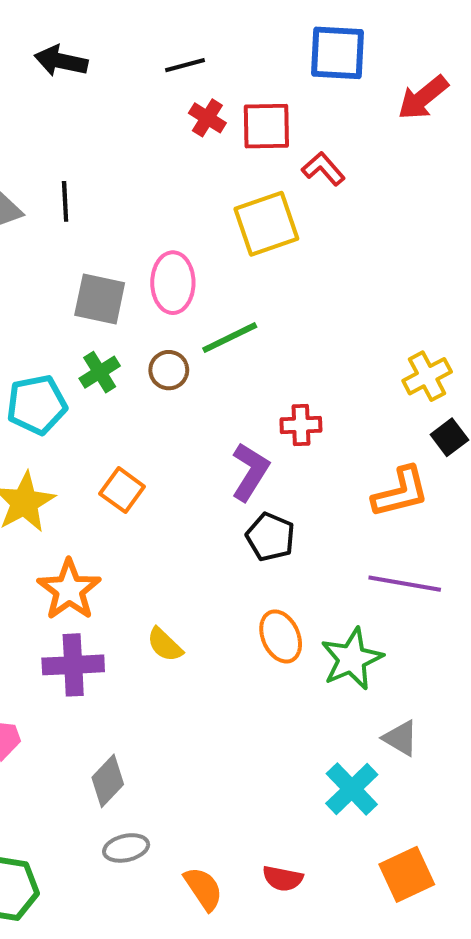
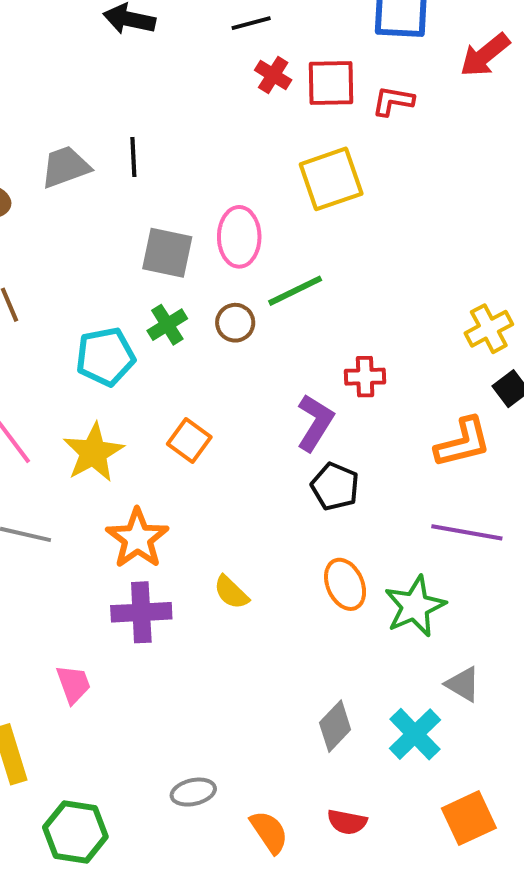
red L-shape: (323, 169) -> (393, 101), moved, turned -39
gray diamond: (108, 781) -> (335, 726), moved

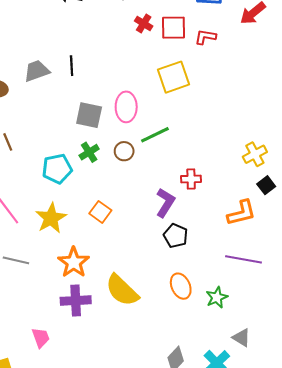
yellow semicircle: (231, 592) -> (122, 290), size x1.8
green star: (415, 606) -> (217, 297), size x0.7

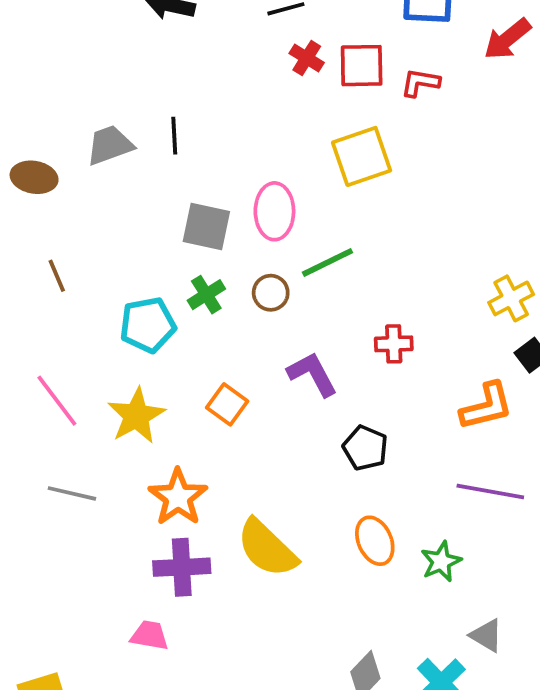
purple L-shape: (165, 203) -> (312, 374), moved, turned -60
pink trapezoid: (41, 338) -> (150, 635), moved, turned -60

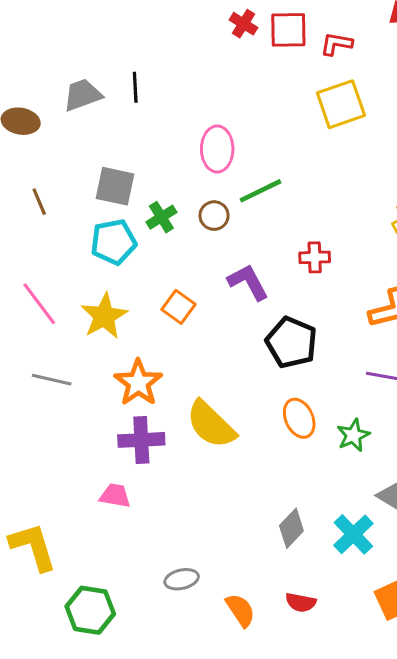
yellow square: (362, 156) -> (341, 104), moved
gray square: (206, 226) -> (115, 186), moved
black pentagon: (365, 448) -> (291, 342), size x1.4

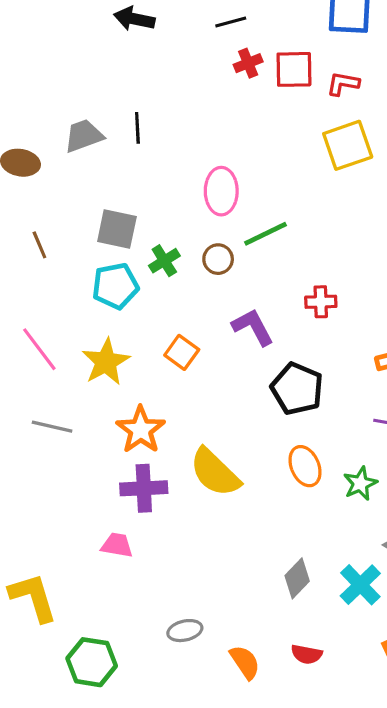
red cross: (243, 24) -> (248, 63), turned 36

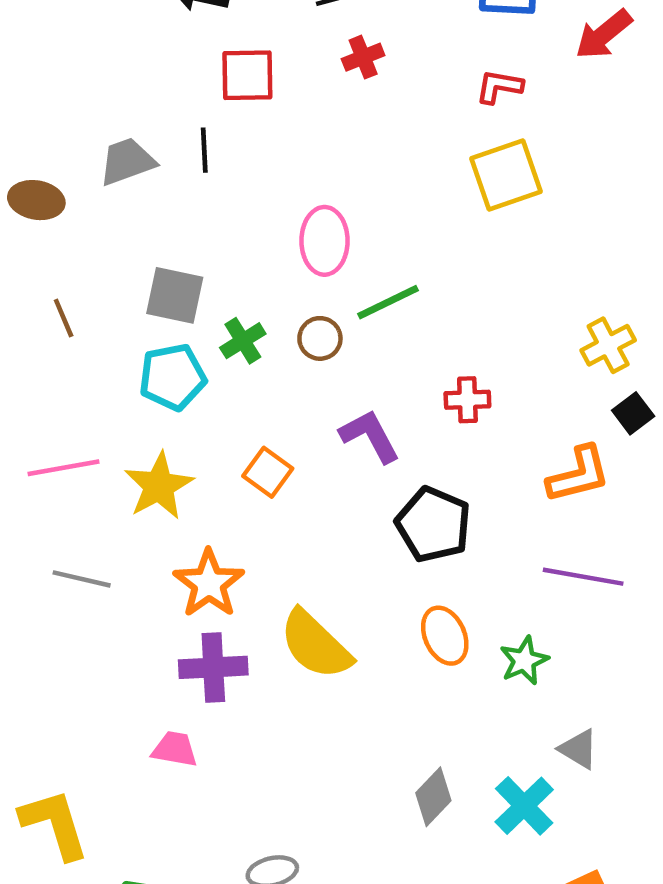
red square: (294, 69) -> (247, 75), moved
pink line: (39, 349) -> (64, 468), turned -63

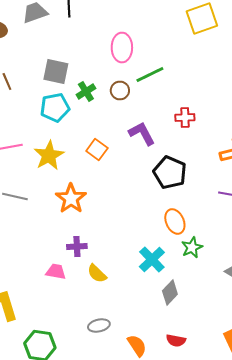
yellow semicircle: (315, 645) -> (97, 274), moved, size x0.6
green star: (524, 661) -> (192, 248), moved
purple cross: (213, 667) -> (77, 246), moved, size x0.7
cyan cross: (524, 806) -> (152, 260), moved

